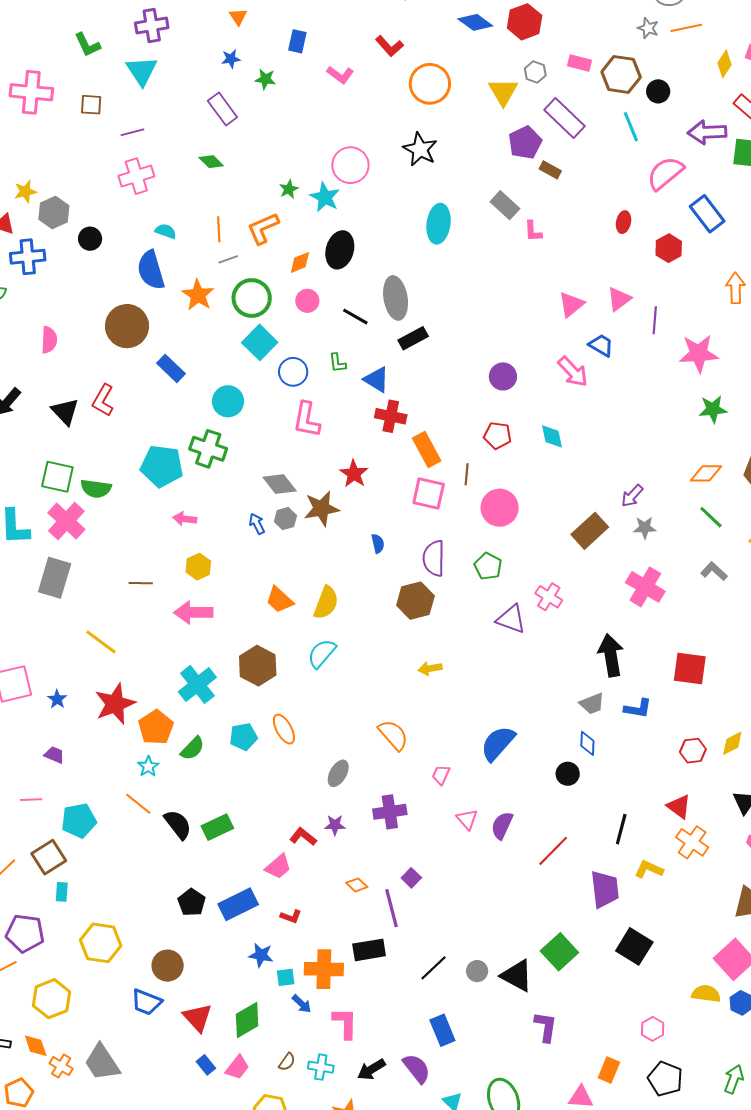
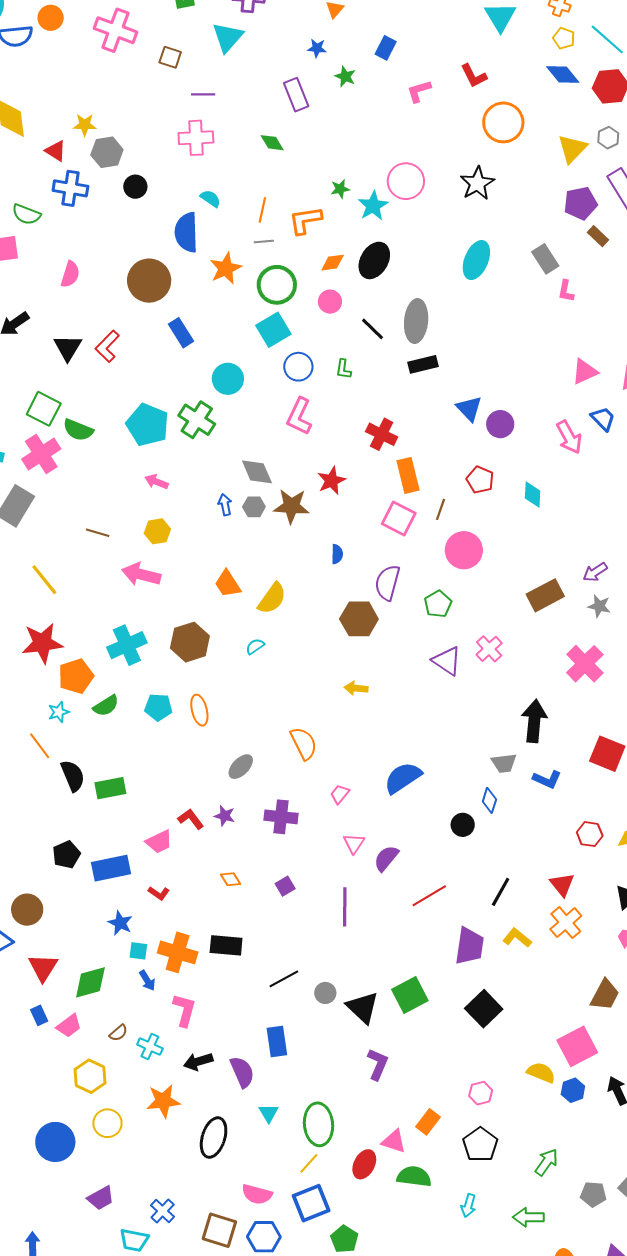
pink L-shape: (340, 75) -> (419, 91), turned 112
blue triangle: (377, 380) -> (469, 409), moved
cyan semicircle: (322, 653) -> (255, 646), size x0.6
purple line: (392, 908) -> (345, 907), moved

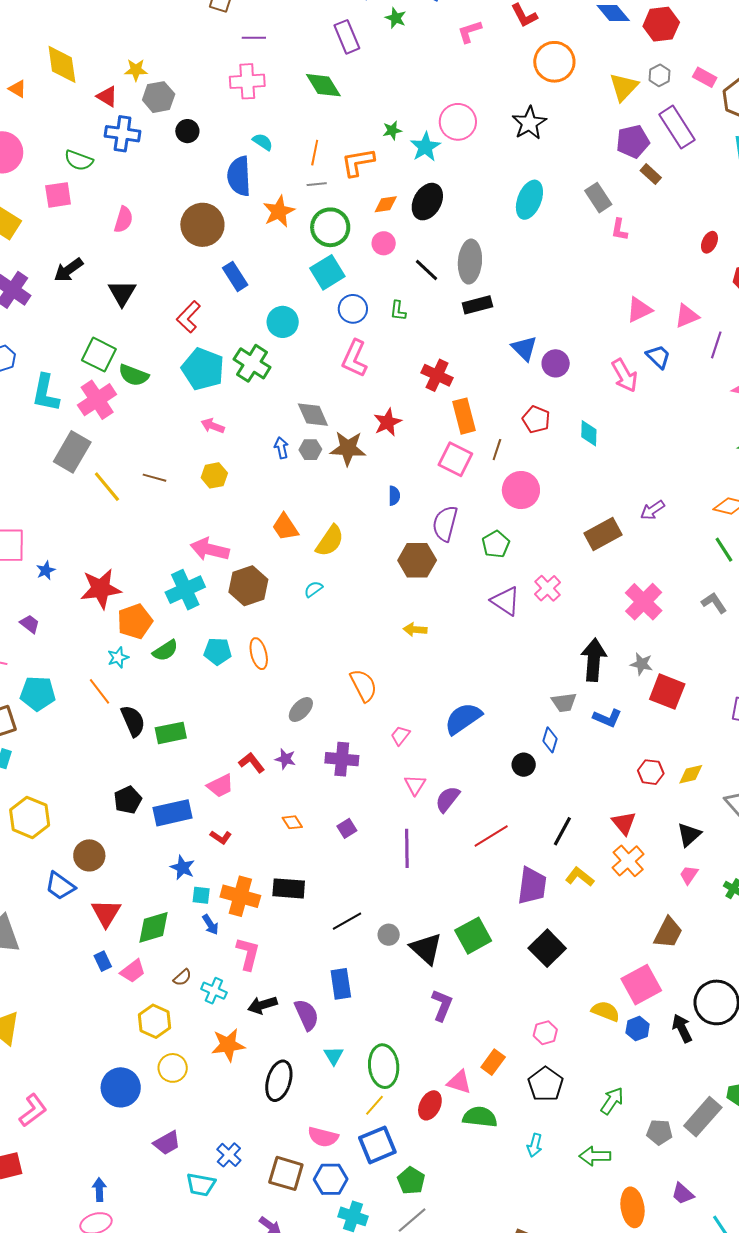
green diamond: (272, 143) -> (323, 85), size x1.5
red L-shape: (107, 346) -> (189, 317), moved
pink arrow: (141, 574) -> (210, 549), moved
yellow line: (44, 580) -> (107, 487), moved
gray star: (599, 606) -> (642, 664), moved

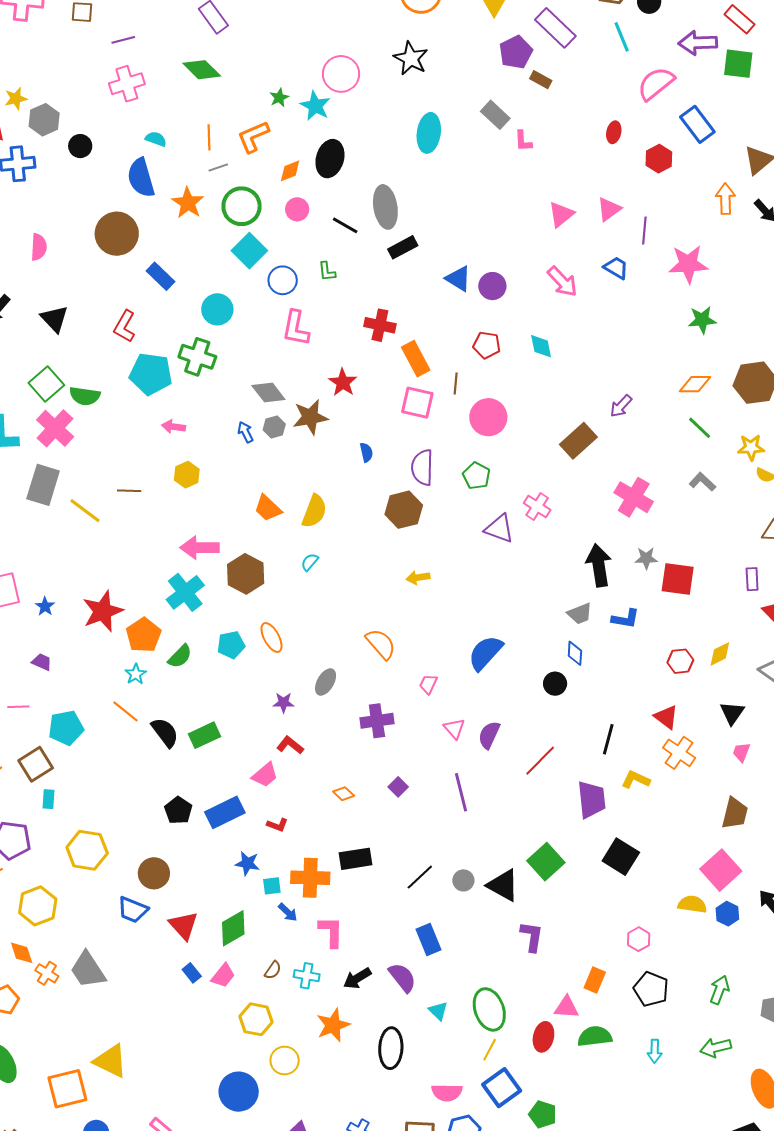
green square: (99, 355) -> (46, 384), turned 36
blue trapezoid: (658, 357) -> (616, 268), moved
purple star: (285, 759) -> (284, 703), moved

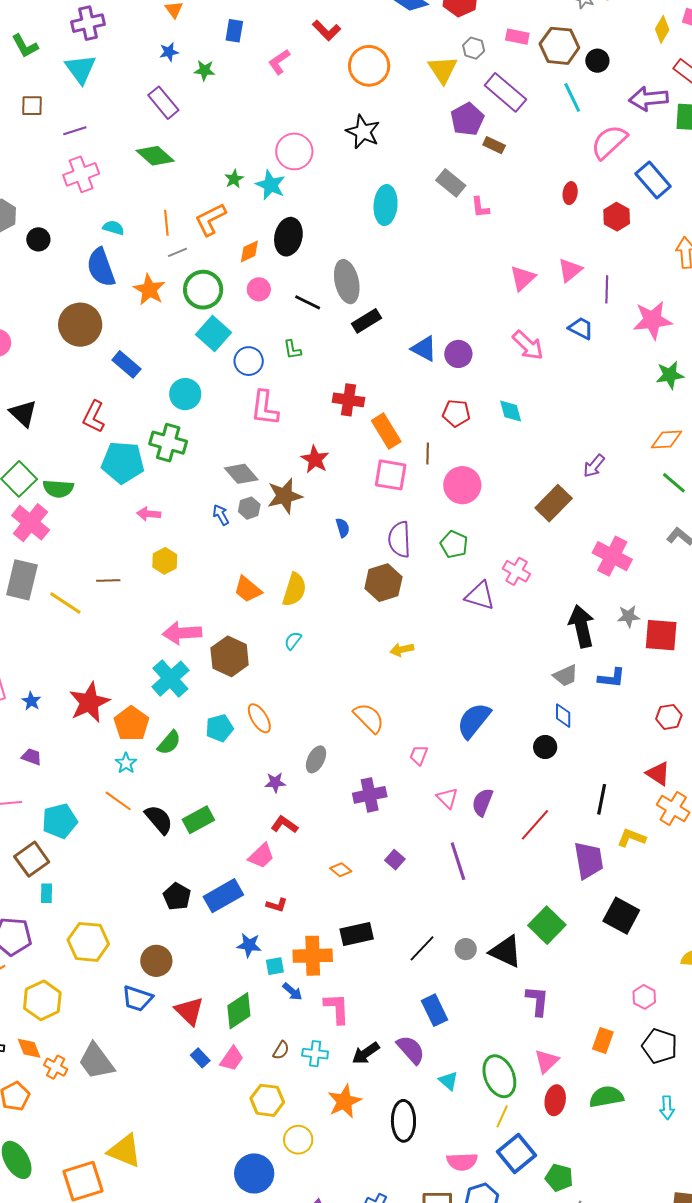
pink triangle: (566, 1007) -> (547, 1061), moved, turned -44

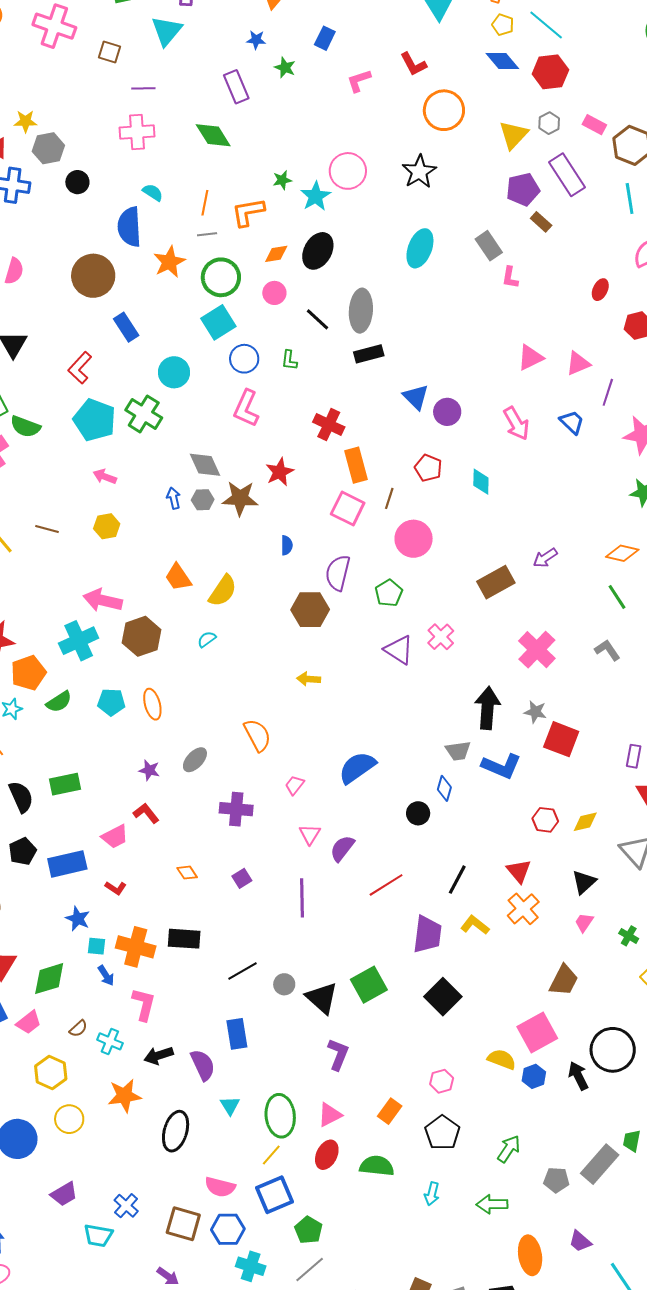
blue L-shape: (612, 678) -> (501, 766), size x1.4
black semicircle: (159, 819) -> (21, 797), moved

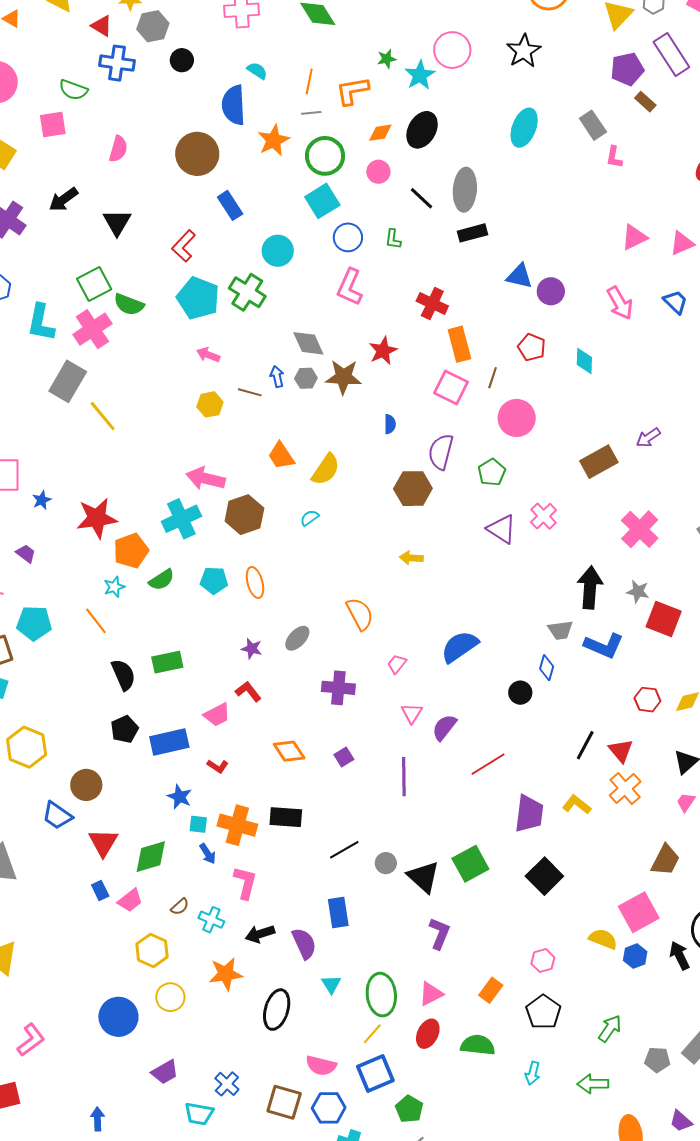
blue triangle: (416, 397) -> (519, 276), turned -32
brown line: (47, 529) -> (250, 392), moved
orange diamond: (187, 873) -> (289, 751), size x1.5
black line: (457, 880) -> (585, 745), moved

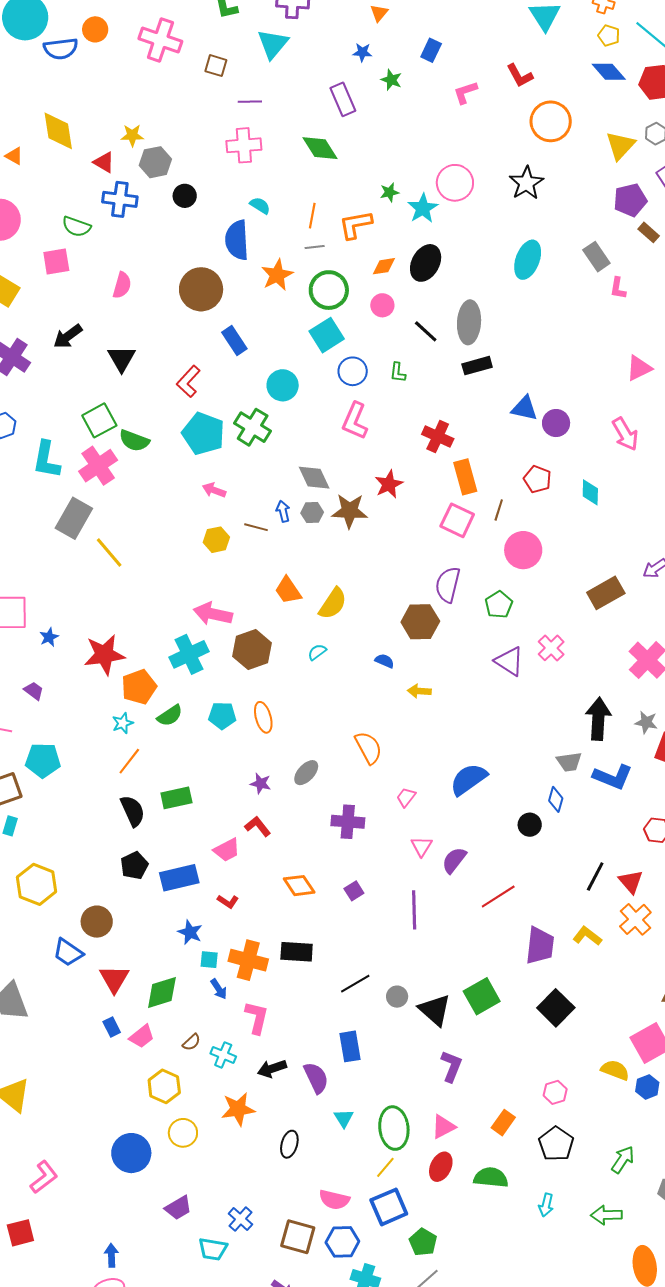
blue semicircle: (390, 424) -> (385, 661), moved, turned -66
orange line: (96, 621) -> (129, 761), moved, turned 76
black ellipse: (277, 1010) -> (289, 1144), size x0.7

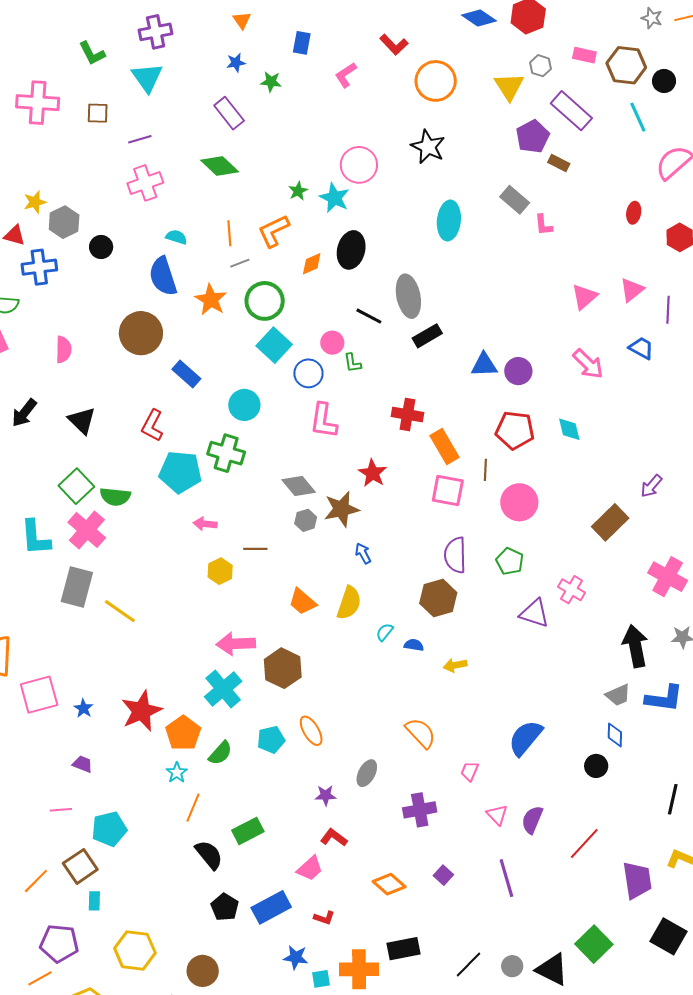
pink circle: (382, 305) -> (332, 343), moved
red pentagon: (537, 479) -> (515, 430), size x1.4
blue arrow: (283, 511) -> (363, 553), moved
cyan semicircle: (317, 652) -> (385, 632), moved

